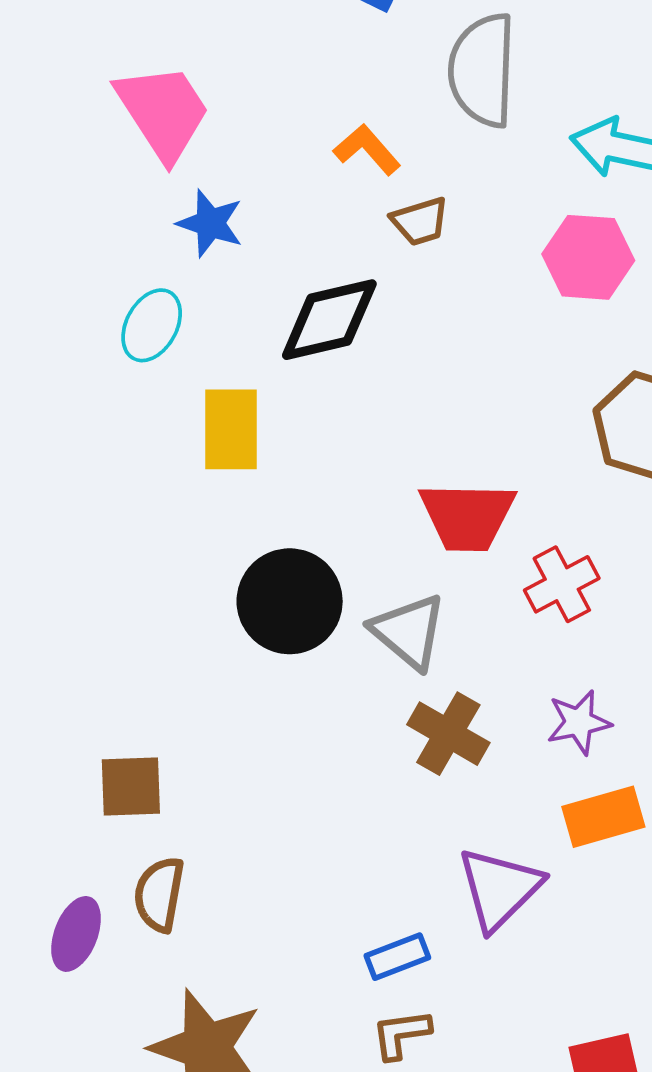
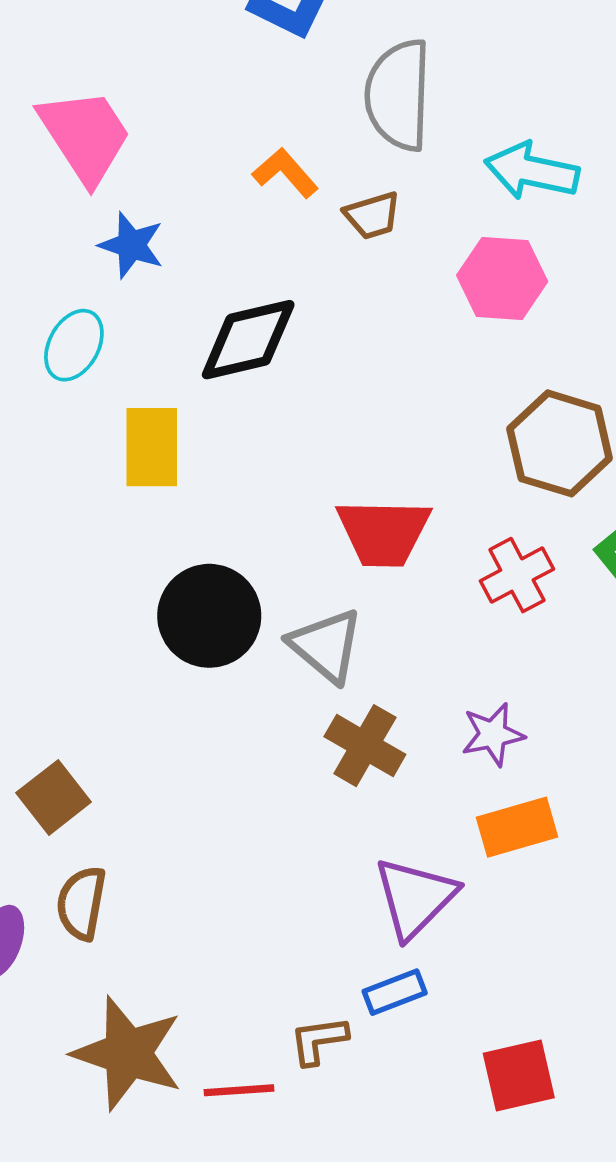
brown trapezoid: (420, 221) -> (372, 215), moved
red cross: (562, 584) -> (517, 575), moved
brown square: (131, 787) -> (54, 797), turned -36
blue rectangle: (397, 957) -> (395, 992), moved

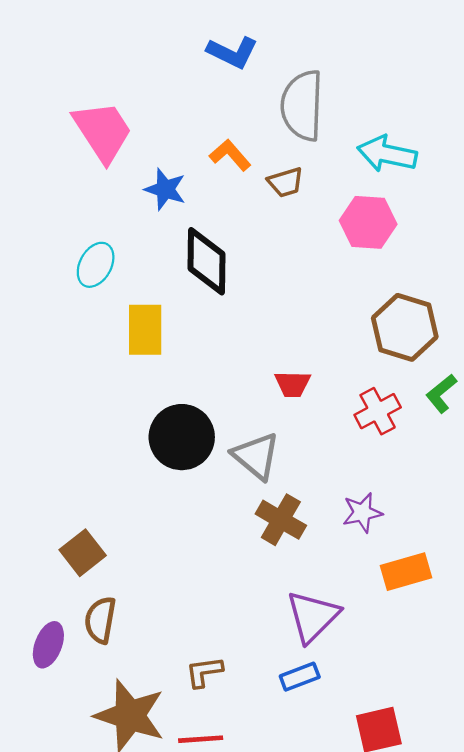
blue star: (131, 245) -> (165, 189), moved
black diamond: (248, 340) -> (207, 261), turned -76
red trapezoid: (383, 532) -> (293, 384), size x0.6
orange rectangle: (517, 827) -> (406, 572), moved
brown L-shape: (319, 1040) -> (204, 672), moved

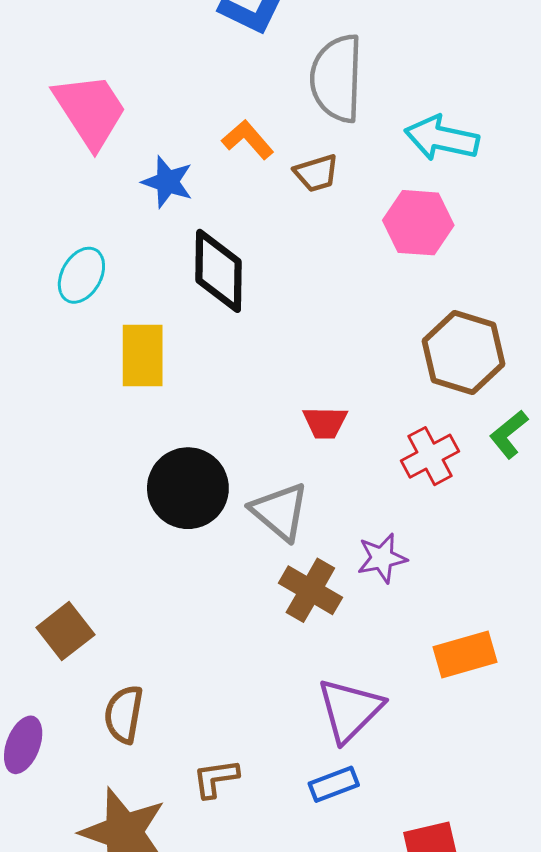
purple star: (362, 513) -> (382, 558), moved
brown semicircle: (100, 620) -> (124, 714), moved

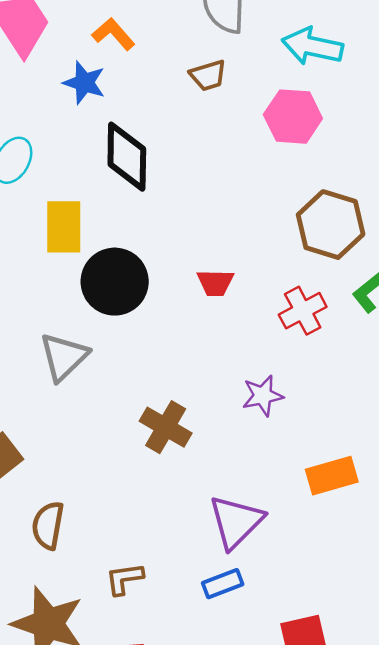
orange L-shape: (248, 140) -> (113, 34), moved
black circle: (188, 488) -> (115, 282), moved
gray triangle: (280, 511) -> (64, 357), moved, turned 36
brown cross: (310, 590) -> (166, 427), moved

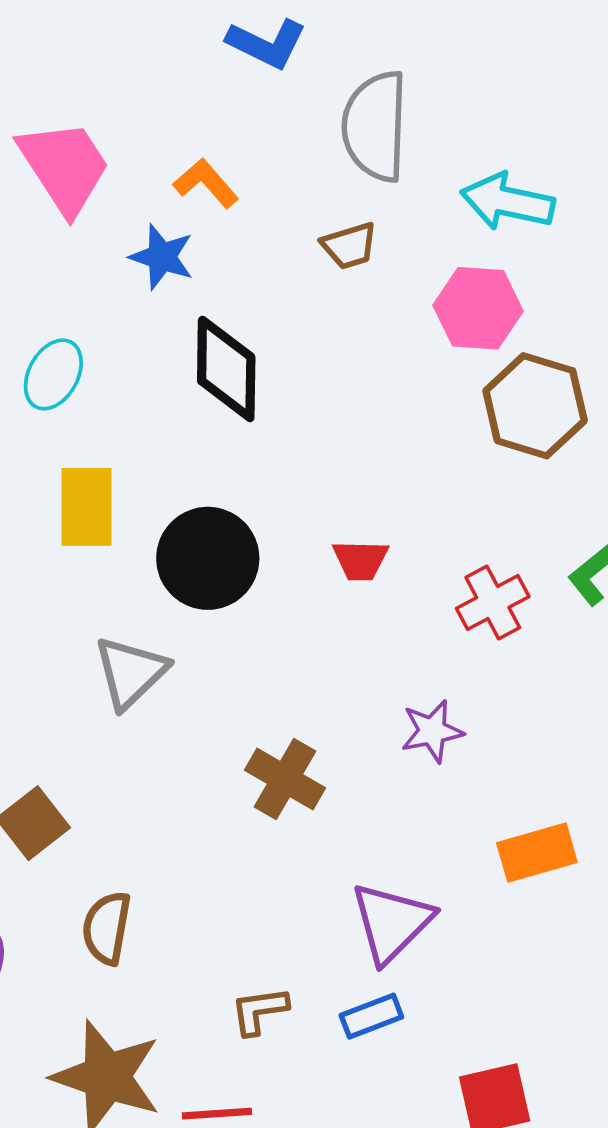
brown hexagon: (331, 225) -> (535, 406), moved
yellow rectangle: (64, 227) -> (86, 507), moved
brown L-shape: (124, 579) -> (259, 1011), moved

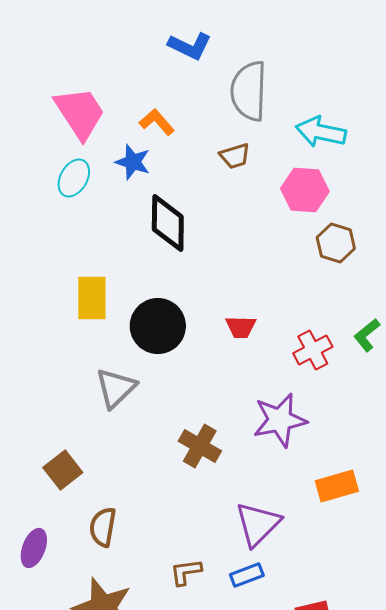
cyan ellipse: (53, 374) -> (74, 178), moved
brown hexagon: (535, 406) -> (336, 243), size x0.7
purple star: (432, 731) -> (280, 420), size x1.6

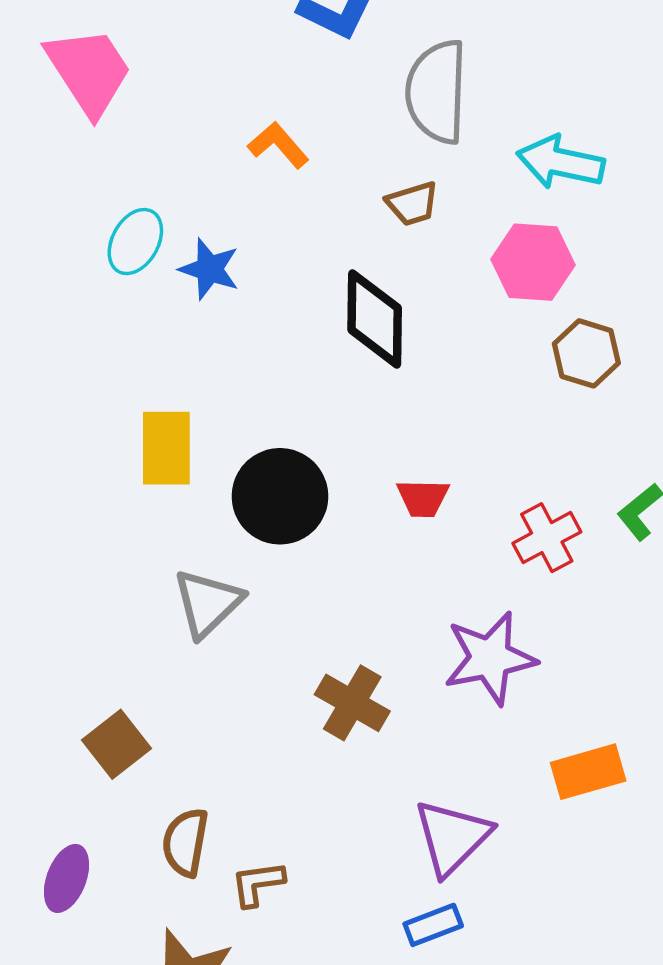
pink trapezoid: (80, 113) -> (89, 71), moved
blue star: (133, 162) -> (209, 269), moved
black diamond: (168, 223) -> (375, 319), moved
brown L-shape: (186, 572) -> (258, 884), moved

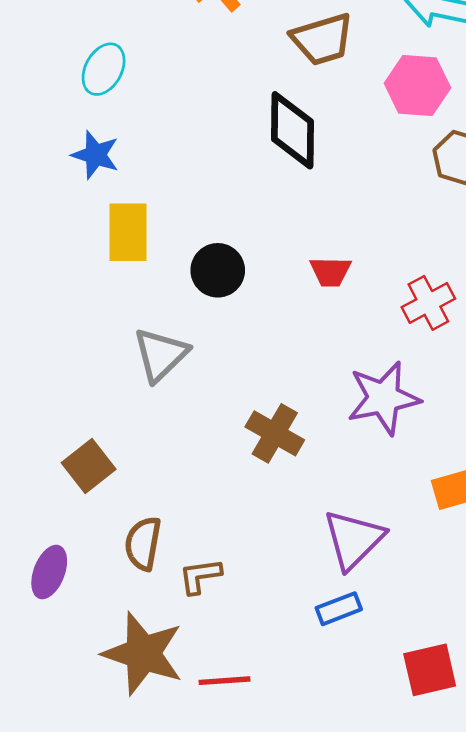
brown trapezoid: (413, 204) -> (322, 39), size x1.5
blue star: (209, 269) -> (95, 155), moved
black circle: (280, 496) -> (218, 270), size x0.7

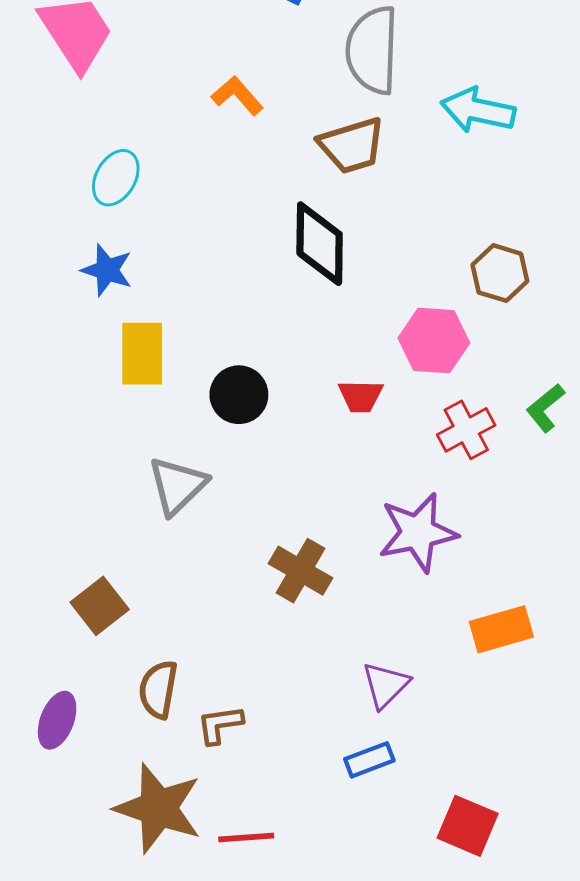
pink hexagon: (417, 85) -> (434, 340), moved
purple triangle: (354, 539) -> (386, 685), size x0.7
red square: (430, 670) -> (468, 826), turned 36

